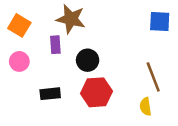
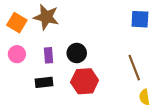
brown star: (71, 19) -> (46, 17), moved
purple rectangle: (55, 45) -> (49, 55), moved
yellow semicircle: (145, 107) -> (144, 97), moved

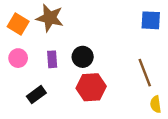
black rectangle: (44, 82) -> (36, 95), moved, turned -30

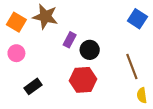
blue square: (151, 20) -> (137, 19), turned 30
black circle: (83, 57) -> (90, 50), moved
purple rectangle: (52, 59) -> (70, 40), moved, turned 32

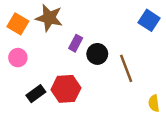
brown line: (132, 67) -> (126, 68), moved
red hexagon: (83, 80) -> (66, 89), moved

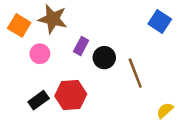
pink circle: (18, 58) -> (40, 54), moved
yellow semicircle: (154, 103) -> (165, 110), turned 56

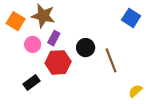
purple rectangle: (81, 46) -> (54, 38), moved
red hexagon: (71, 95) -> (58, 62), moved

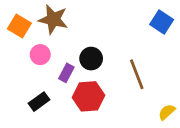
purple rectangle: (54, 38) -> (66, 73), moved
black circle: (86, 48) -> (91, 59), moved
red hexagon: (58, 62) -> (89, 96), moved

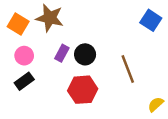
pink circle: (40, 55) -> (24, 56), moved
purple rectangle: (66, 73) -> (62, 53), moved
black rectangle: (39, 102) -> (24, 81), moved

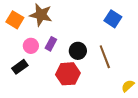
blue square: (151, 20) -> (113, 19), moved
black circle: (85, 54) -> (78, 51), moved
pink circle: (24, 56) -> (31, 46), moved

